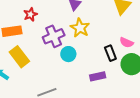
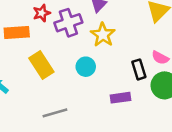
purple cross: (54, 36) -> (68, 23), moved
yellow rectangle: (19, 57) -> (41, 65), moved

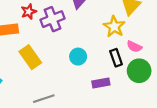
yellow star: (103, 35) -> (114, 27), moved
cyan circle: (86, 67) -> (78, 57), moved

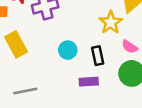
black rectangle: (116, 58) -> (98, 56), moved

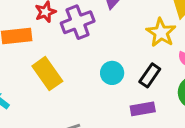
black rectangle: (98, 56) -> (150, 75), turned 54

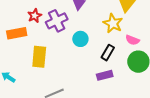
cyan circle: (112, 73) -> (80, 39), moved
yellow rectangle: (47, 74) -> (39, 57), turned 45

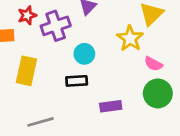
black rectangle: (108, 53) -> (77, 81), moved, turned 49

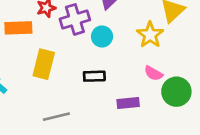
cyan circle: (84, 54) -> (102, 37), moved
pink semicircle: (153, 64) -> (153, 73), moved

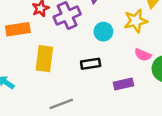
yellow star: (150, 35) -> (136, 21), turned 30
cyan circle: (102, 37) -> (103, 32), moved

